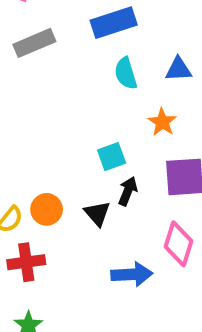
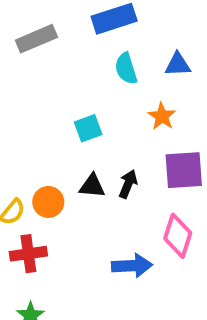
cyan square: (112, 157) -> (88, 128), moved
black triangle: (97, 213) -> (92, 186), moved, turned -44

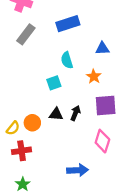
gray rectangle: (36, 39) -> (26, 34), turned -30
cyan semicircle: (126, 69) -> (67, 60), moved
blue arrow: (132, 266) -> (78, 170), moved

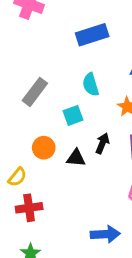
gray rectangle: (26, 34) -> (35, 92), moved
black arrow: (75, 113) -> (102, 143), moved
orange circle: (32, 123) -> (44, 148), moved

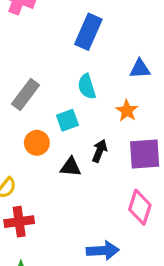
blue rectangle: (92, 35) -> (88, 32), turned -48
orange circle: (44, 148) -> (37, 143), moved

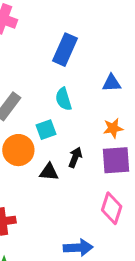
orange star: (127, 111) -> (113, 128), moved, turned 30
orange circle: (37, 143) -> (18, 150), size x1.4

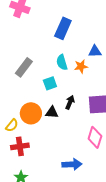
orange star: (113, 128) -> (81, 66), moved
orange circle: (18, 150) -> (31, 113), moved

